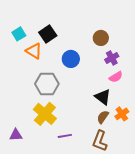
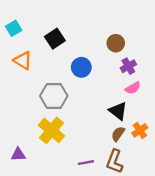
cyan square: (19, 34) -> (14, 28), moved
orange triangle: (34, 51) -> (23, 60), moved
purple line: (65, 136) -> (86, 163), moved

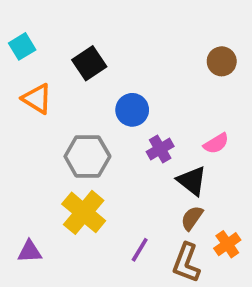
brown circle: (116, 43) -> (222, 61), moved
purple cross: (128, 66) -> (160, 149), moved
orange cross: (140, 130) -> (227, 244), moved
purple line: (86, 163) -> (140, 250), moved, turned -49

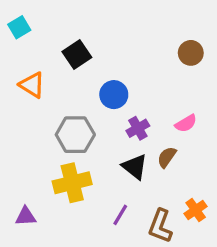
cyan square: (22, 46) -> (19, 27), moved
black triangle: (192, 181) -> (135, 167), moved
yellow cross: (84, 212) -> (72, 183), turned 36
brown semicircle: (192, 218) -> (167, 157), moved

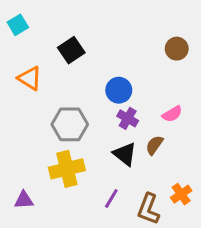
blue circle: (114, 95) -> (119, 90), moved
purple cross: (138, 128) -> (128, 118), turned -30

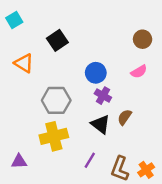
pink semicircle: (172, 114) -> (139, 72), moved
orange cross: (181, 194) -> (146, 170), moved

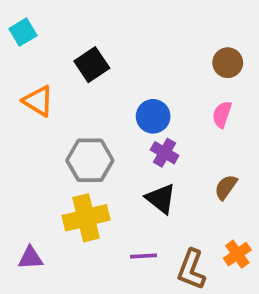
pink semicircle: (139, 72) -> (222, 114), turned 140
brown semicircle: (125, 117) -> (226, 187), moved
purple line: (90, 160) -> (143, 256), turned 56
orange cross: (146, 170) -> (237, 254), moved

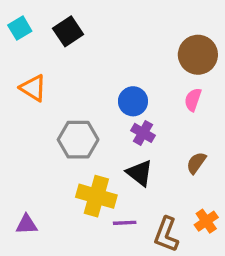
brown circle: (228, 63) -> (198, 55), size x1.5
black square: (92, 65) -> (68, 31), moved
yellow cross: (86, 218) -> (96, 196), moved, turned 30

